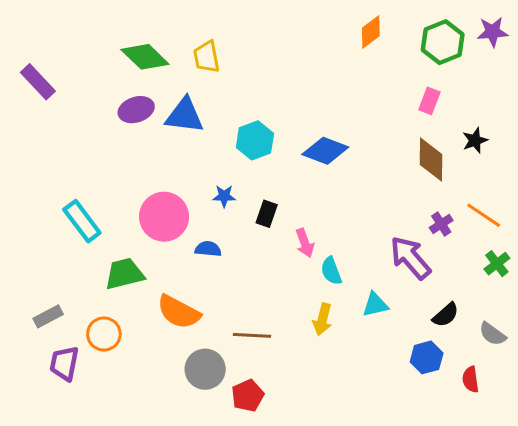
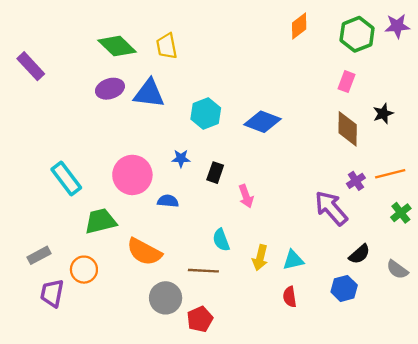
orange line: (484, 215) -> (390, 174), turned -48
cyan semicircle: (331, 271) -> (221, 240), moved
cyan triangle: (375, 305) -> (293, 260), moved
red semicircle: (471, 379) -> (290, 297), moved

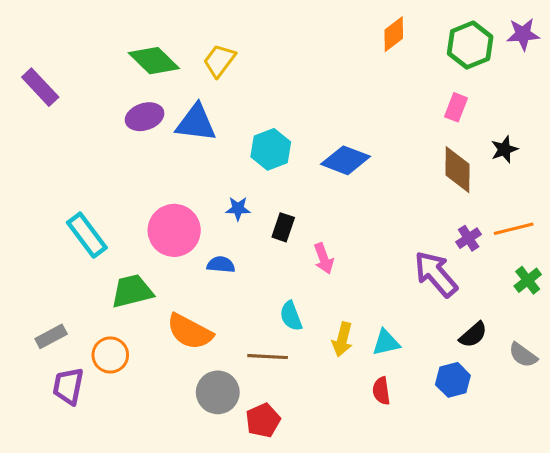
yellow trapezoid: (167, 46) -> (219, 61), turned 48

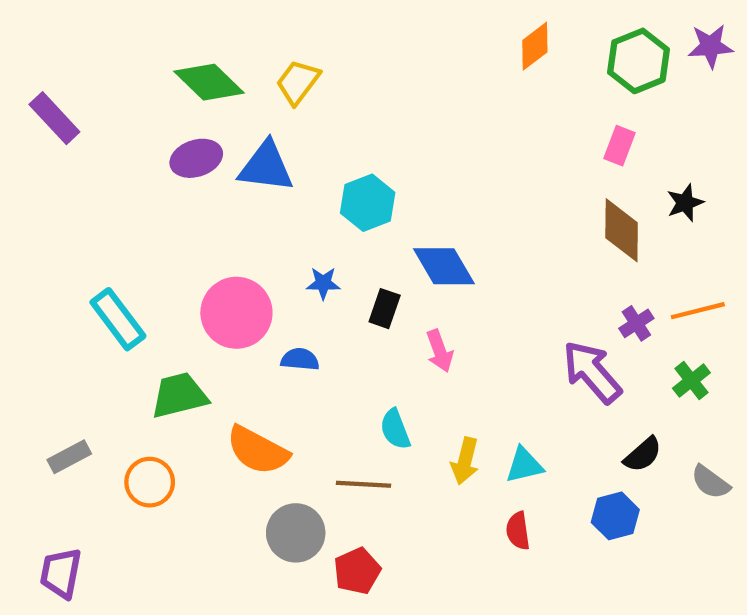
blue diamond: (345, 160) -> (444, 266), moved, turned 39
green cross: (528, 280) -> (691, 381), moved
purple trapezoid: (68, 386) -> (61, 573), moved

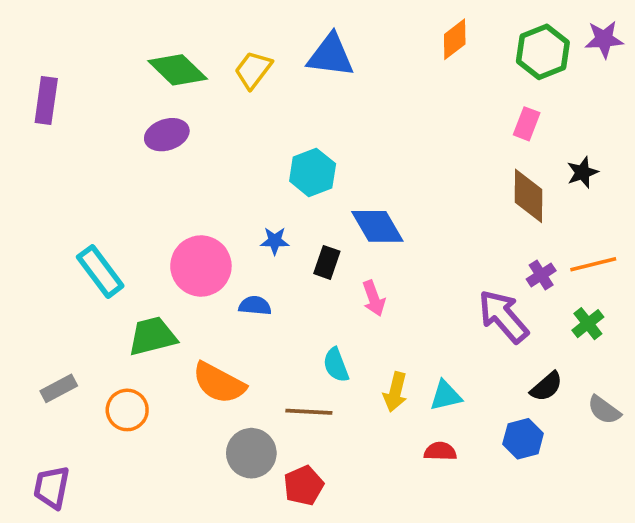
purple rectangle: (54, 118) -> (46, 100), turned 51
blue triangle: (266, 167) -> (331, 55), moved
red semicircle: (518, 531) -> (440, 451), turned 100

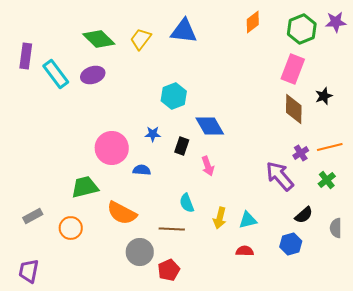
pink rectangle: (527, 124) -> (293, 69), size x1.6
cyan rectangle: (100, 271) -> (56, 74), moved
gray semicircle: (604, 410) -> (336, 228), turned 54

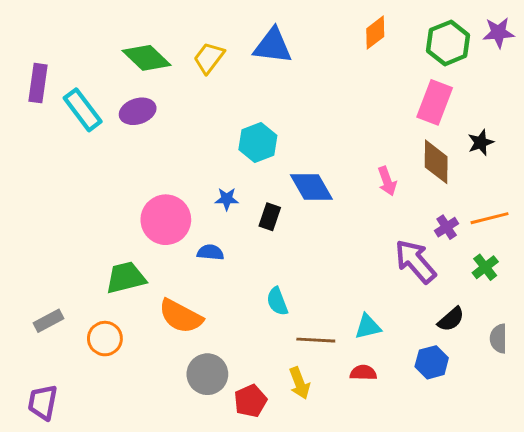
pink arrow: (208, 166) -> (387, 181), moved
yellow arrow: (220, 218) -> (299, 383), moved, turned -35
brown line: (172, 229) -> (316, 340), moved

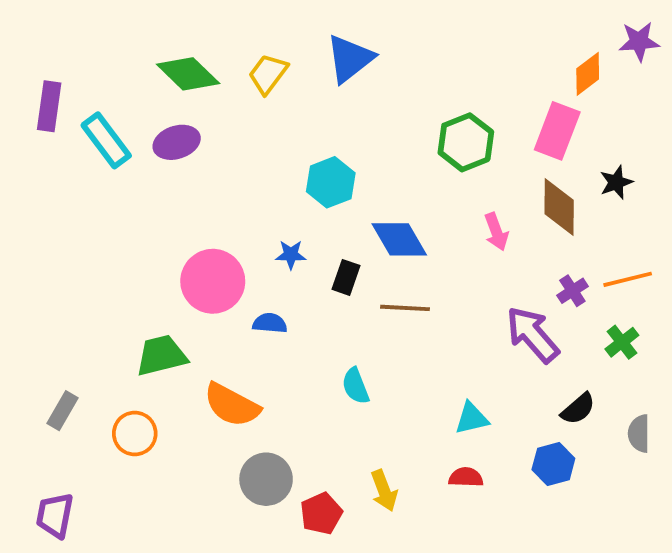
orange diamond: (375, 33) -> (588, 74), moved
green hexagon: (448, 43) -> (466, 142), moved
blue triangle: (273, 46) -> (350, 59), turned -45
gray rectangle: (48, 321) -> (62, 411), turned -32
brown line: (316, 340) -> (405, 308), moved

